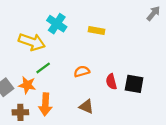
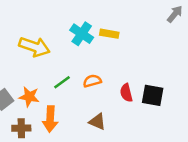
cyan cross: (57, 24) -> (82, 34), moved
green line: (43, 68) -> (62, 82), moved

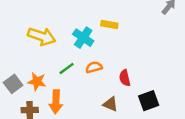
cyan cross: (82, 34) -> (83, 38), moved
black square: (153, 95) -> (149, 101), moved, turned -30
brown triangle: (97, 122) -> (111, 104), moved

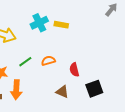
cyan cross: (83, 38) -> (39, 23), moved, turned 30

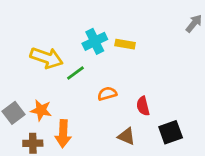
green line: (25, 62) -> (75, 73), moved

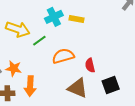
orange semicircle: (107, 94) -> (63, 56), size x1.5
brown triangle: (126, 136) -> (78, 88), size x1.5

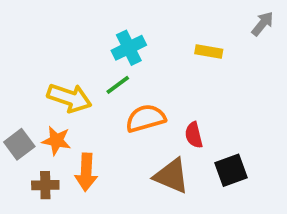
yellow rectangle: (77, 19) -> (209, 51), moved
yellow arrow: (18, 29) -> (69, 98), moved
green line: (39, 41) -> (118, 85), moved

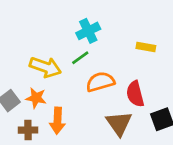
yellow rectangle: (209, 51) -> (146, 47), moved
red semicircle: (194, 135) -> (135, 94), size x1.4
brown triangle: (172, 176) -> (119, 123), turned 32

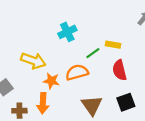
green line: (80, 58) -> (93, 53), moved
red semicircle: (135, 94) -> (119, 70), moved
orange star: (36, 98) -> (51, 81), moved

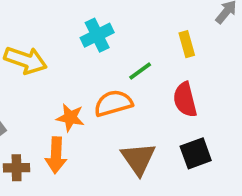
yellow rectangle: (113, 45) -> (187, 44), moved, turned 64
yellow arrow: (33, 61) -> (25, 60), moved

